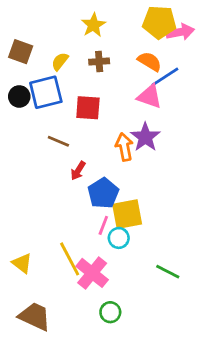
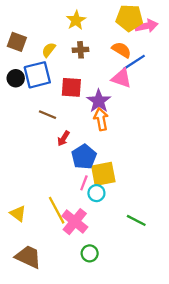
purple star: (145, 137) -> (99, 101), moved

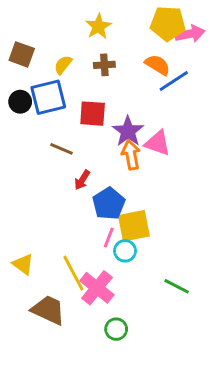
pink triangle: (121, 78) -> (157, 143), moved
yellow triangle: (18, 214) -> (23, 264), moved
brown trapezoid: (28, 257) -> (48, 310), moved

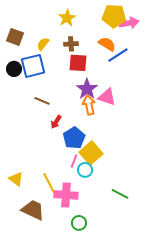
red square: (93, 114) -> (78, 63), moved
yellow square: (134, 226) -> (91, 153), turned -30
pink cross: (97, 288) -> (66, 195), turned -35

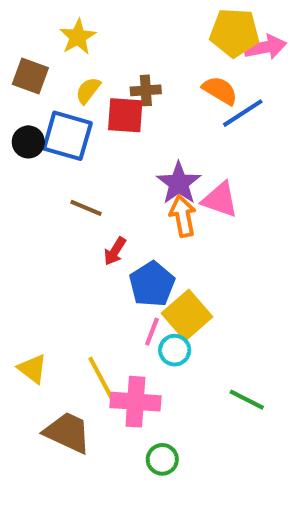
yellow star: (67, 18) -> (78, 37), moved
red square: (78, 63) -> (125, 115), moved
blue square: (33, 66) -> (67, 136), turned 30

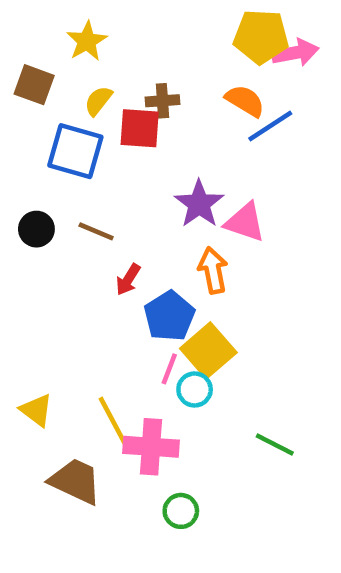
black circle: (28, 142) -> (36, 229), moved
orange arrow: (183, 216) -> (213, 270), moved

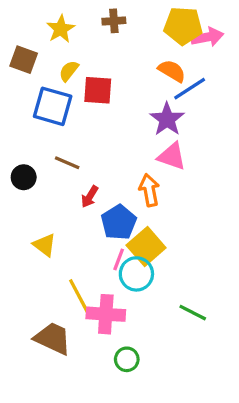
brown cross: (162, 101) -> (114, 21), moved
purple star: (199, 204) -> (167, 119), moved
black circle: (36, 229) -> (24, 177), moved
cyan circle: (195, 389) -> (136, 274), size x1.4
yellow triangle: (36, 410) -> (45, 245), moved

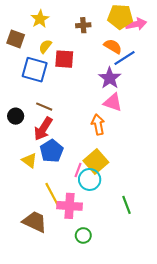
brown cross: (114, 21) -> (83, 25), moved
red arrow: (90, 197) -> (43, 129), moved, size x1.6
blue pentagon: (119, 222) -> (52, 151), moved
green line: (193, 313) -> (127, 205), turned 42

